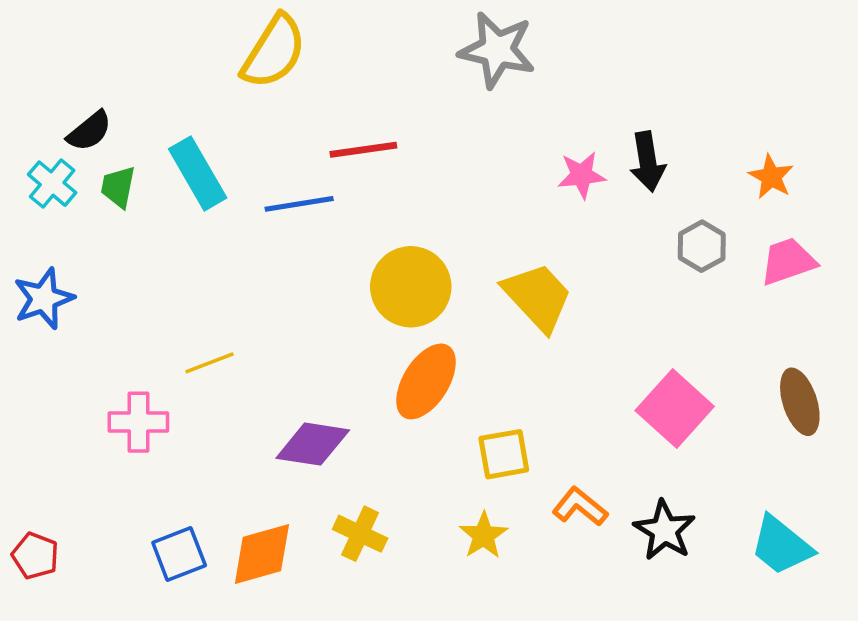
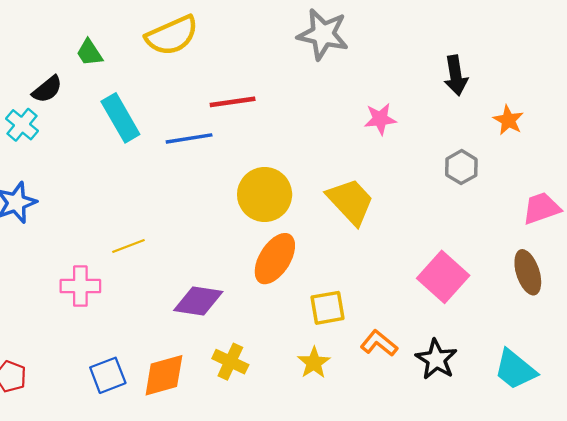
yellow semicircle: (274, 52) -> (172, 35), turned 34
black arrow: (648, 162) -> (456, 76), moved
green trapezoid: (118, 187) -> (90, 53), moved, turned -44
pink trapezoid: (788, 261) -> (542, 208), moved

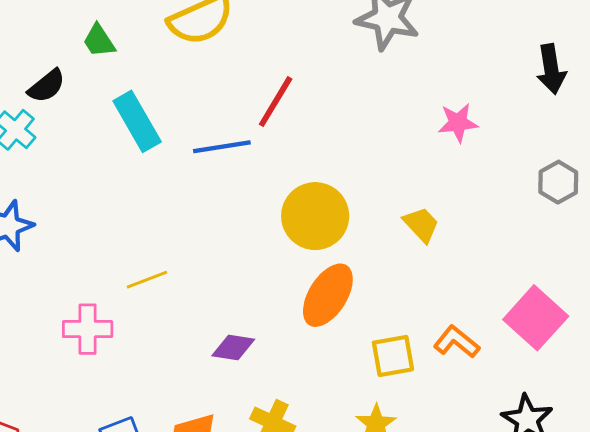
red line: (233, 102) -> (276, 102), turned -51
yellow trapezoid: (350, 201) -> (421, 225), size x0.6
purple diamond: (198, 301) -> (233, 347), size x0.7
orange L-shape: (379, 343) -> (457, 342), moved

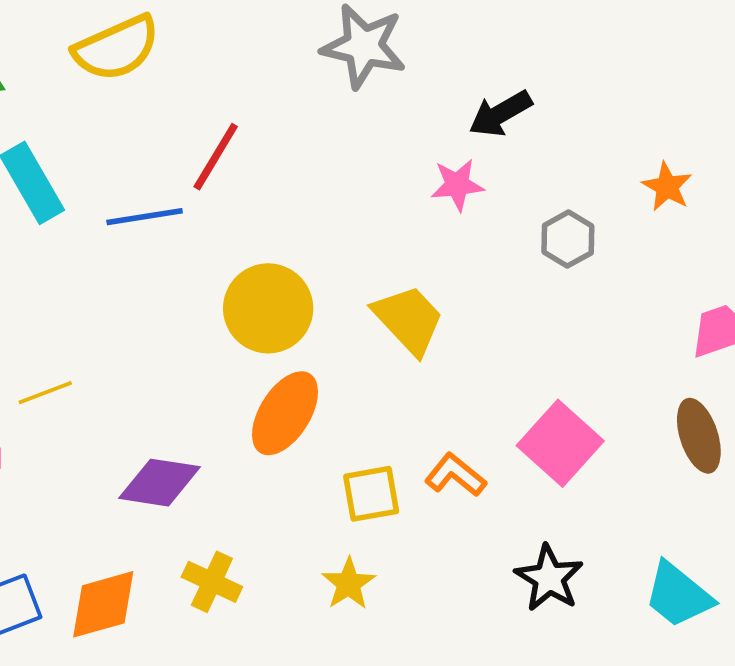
black arrow: (551, 69) -> (500, 114), moved, turned 69
gray hexagon: (558, 182) -> (568, 239), moved
yellow trapezoid: (421, 225) -> (409, 320), size x1.5
purple diamond: (233, 347) -> (160, 483), size x1.4

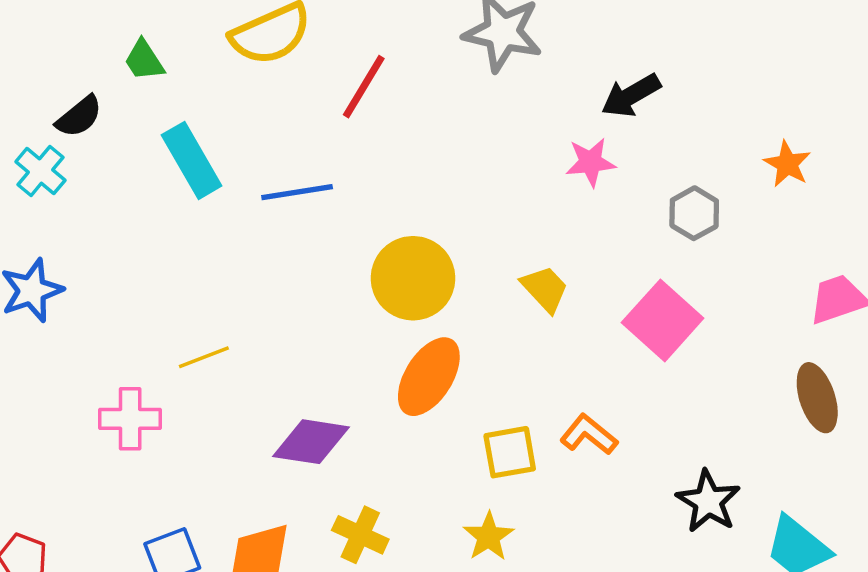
red line: (216, 157) -> (364, 87), moved
yellow trapezoid: (409, 320) -> (545, 289), size x0.7
pink square: (560, 443) -> (663, 320), moved
black star: (549, 578) -> (708, 501), moved

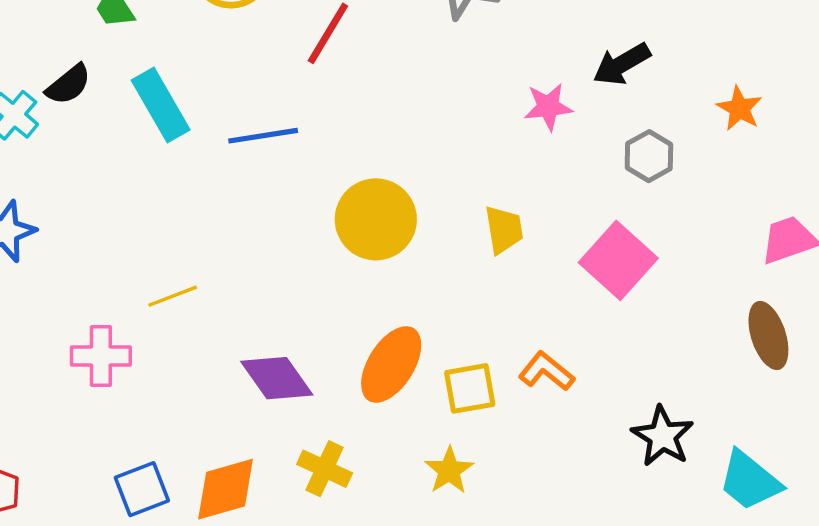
black arrow: (631, 95) -> (622, 64), moved
black semicircle: (79, 117) -> (68, 85), moved
yellow trapezoid: (545, 289) -> (504, 230), turned 34
orange ellipse: (429, 377) -> (391, 365), moved
purple diamond: (311, 442) -> (277, 378), turned 46

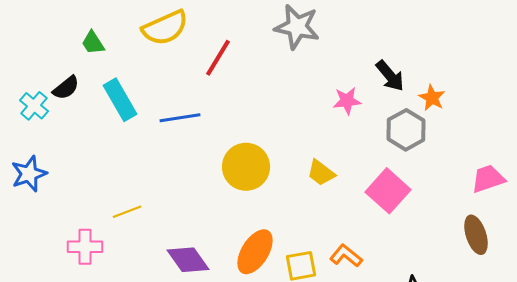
black arrow: (622, 64) -> (390, 76), turned -100
orange star: (739, 108) -> (432, 98), moved
gray hexagon: (649, 156) -> (406, 130), size x1.4
yellow trapezoid: (504, 230) -> (321, 173), turned 136

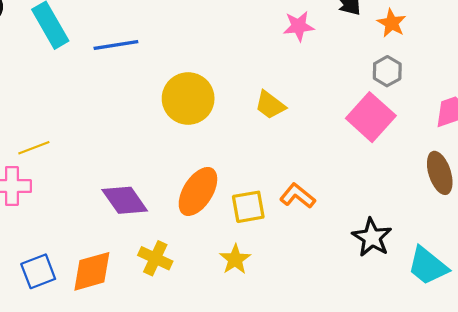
gray hexagon: (406, 130) -> (387, 71), moved, size x0.7
pink square: (388, 191) -> (371, 117), moved
yellow line: (127, 212) -> (34, 148), moved

